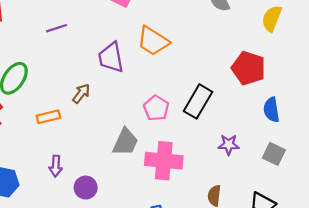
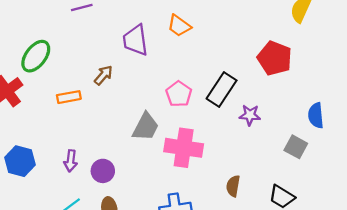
orange trapezoid: (153, 41) -> (179, 26), size x0.7
blue semicircle: (271, 110) -> (316, 115), moved
purple star: (229, 145) -> (250, 115), moved
purple arrow: (56, 166) -> (71, 161), moved

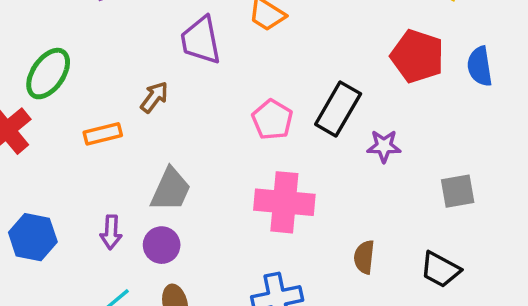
blue semicircle: (316, 115) -> (480, 66), moved
gray trapezoid: (146, 127) -> (171, 190), moved
gray square: (296, 147) -> (458, 191), turned -35

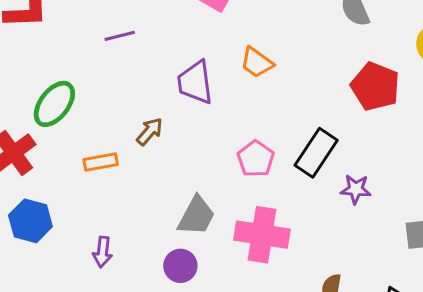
red pentagon: (417, 56) -> (375, 86), moved
gray trapezoid: (171, 190) -> (196, 216), moved
blue hexagon: (33, 237) -> (30, 221), moved
purple circle: (162, 245) -> (180, 266), moved

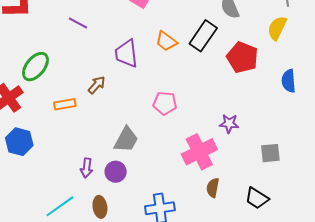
purple line: (120, 36) -> (78, 23), turned 42
black rectangle: (316, 153) -> (203, 36), moved
pink pentagon: (256, 159) -> (165, 103), turned -30
pink cross: (262, 235) -> (199, 152), moved, turned -36
purple arrow: (102, 252) -> (87, 168), moved

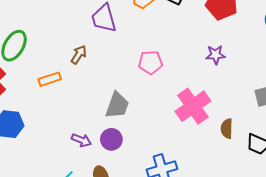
purple star: (229, 124) -> (216, 55), moved
purple arrow: (87, 168) -> (81, 140), turned -66
brown semicircle: (213, 188) -> (227, 129), moved

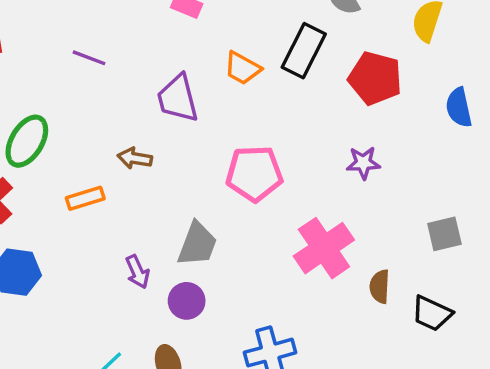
brown arrow: (79, 55) -> (135, 158), turned -114
pink pentagon: (150, 62) -> (254, 174), size x1.4
purple arrow: (81, 140) -> (137, 272), moved, turned 42

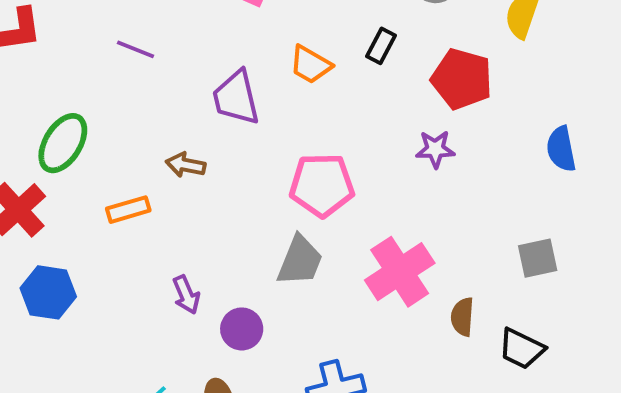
black rectangle: (304, 51) -> (381, 46), size x0.6
blue semicircle: (459, 107) -> (561, 149), moved
purple star: (363, 163) -> (435, 149), moved
gray trapezoid: (197, 244) -> (300, 261), moved

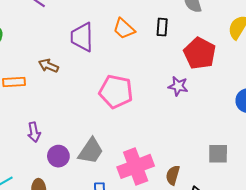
black rectangle: (381, 46) -> (162, 27), turned -36
gray trapezoid: (300, 261) -> (91, 151), moved
pink cross: (400, 272) -> (136, 166), moved

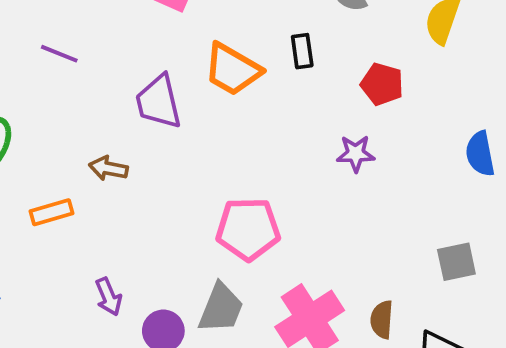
orange trapezoid: (124, 29) -> (232, 69), size x1.4
red pentagon: (200, 53) -> (382, 84), size x0.7
pink pentagon: (116, 92) -> (248, 229), moved

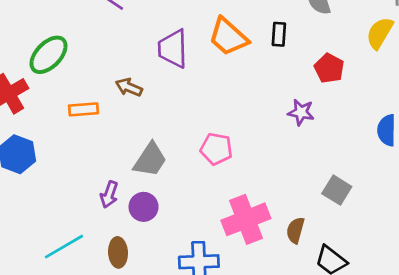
pink pentagon: (248, 229) -> (216, 149), size x0.7
gray square: (456, 262) -> (337, 190), moved, turned 32
purple arrow: (109, 297) -> (109, 195), moved, turned 30
gray trapezoid: (221, 308) -> (150, 160), moved

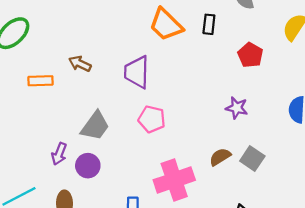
purple trapezoid: (173, 49) -> (137, 72), moved
purple star: (301, 112) -> (237, 108), moved
brown semicircle: (295, 230) -> (220, 157), moved, turned 40

